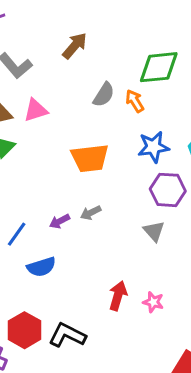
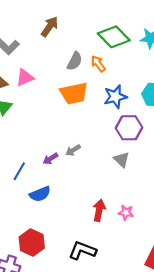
green diamond: (159, 67) -> (114, 37), turned 56
orange trapezoid: (90, 158) -> (74, 93), moved
black L-shape: (67, 335) -> (82, 251), moved

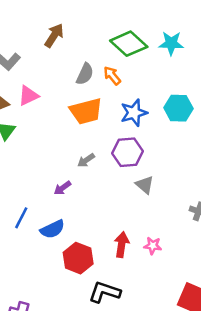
purple hexagon: (129, 128) -> (127, 152), moved
gray arrow: (73, 150) -> (86, 160), moved
blue line: (19, 171) -> (21, 218), moved
red hexagon: (32, 242) -> (78, 258), moved

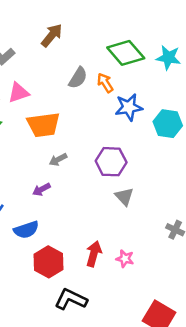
orange trapezoid: (86, 111) -> (43, 125), moved
blue star: (134, 113) -> (129, 107), moved
gray arrow: (86, 160) -> (58, 160), moved

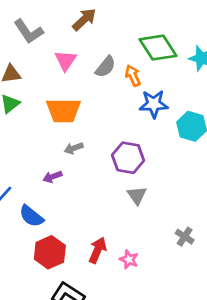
pink triangle: (19, 93) -> (66, 60), moved, turned -45
blue semicircle: (26, 230) -> (31, 216), turned 50

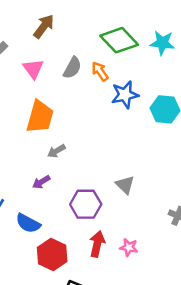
orange trapezoid: (63, 110) -> (40, 117), turned -64
purple hexagon: (128, 158) -> (86, 204), moved

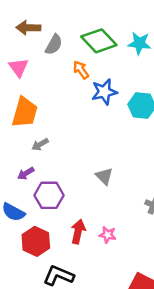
brown arrow: (44, 26) -> (28, 28), turned -125
gray semicircle: (72, 68) -> (54, 45), moved
purple hexagon: (86, 204) -> (49, 195), moved

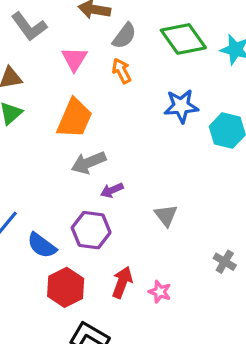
orange arrow: (81, 70) -> (122, 71), moved
gray arrow: (40, 144) -> (89, 163), size x1.5
purple arrow: (26, 173) -> (112, 190), moved

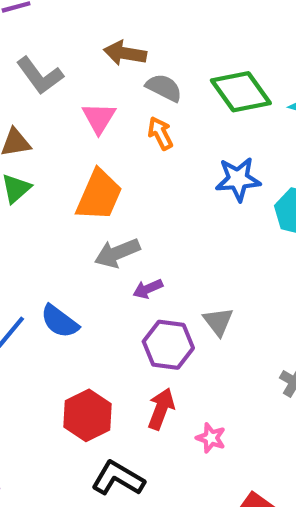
gray semicircle: (124, 36) -> (164, 88), turned -100
purple hexagon: (91, 230) -> (168, 345), moved
blue semicircle: (42, 245) -> (60, 321), moved
pink star: (160, 292) -> (211, 438), moved

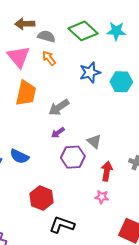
pink triangle: (99, 118) -> (19, 57), size x1.4
gray arrow: (117, 253) -> (59, 107), moved
red arrow: (161, 409) -> (107, 171), moved

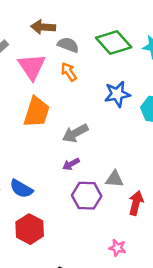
gray triangle: (94, 141) -> (114, 179), turned -42
red arrow: (107, 171) -> (136, 203), moved
red hexagon: (41, 198) -> (30, 229), moved

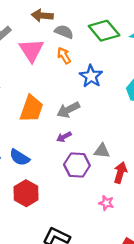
blue star: (117, 94) -> (91, 76), moved, turned -30
orange trapezoid: (37, 112) -> (31, 109), moved
pink star: (117, 248) -> (106, 203), moved

